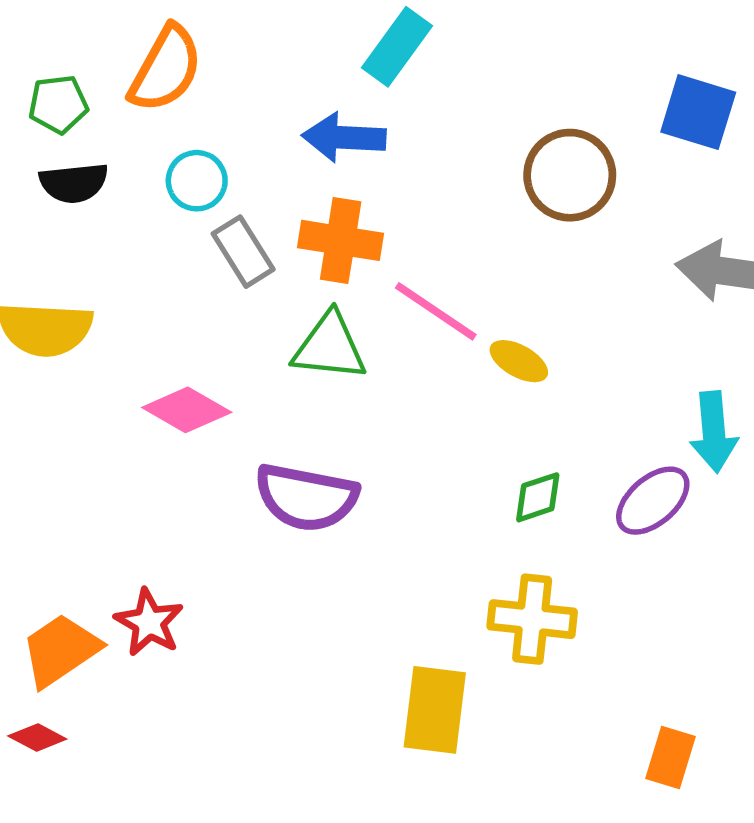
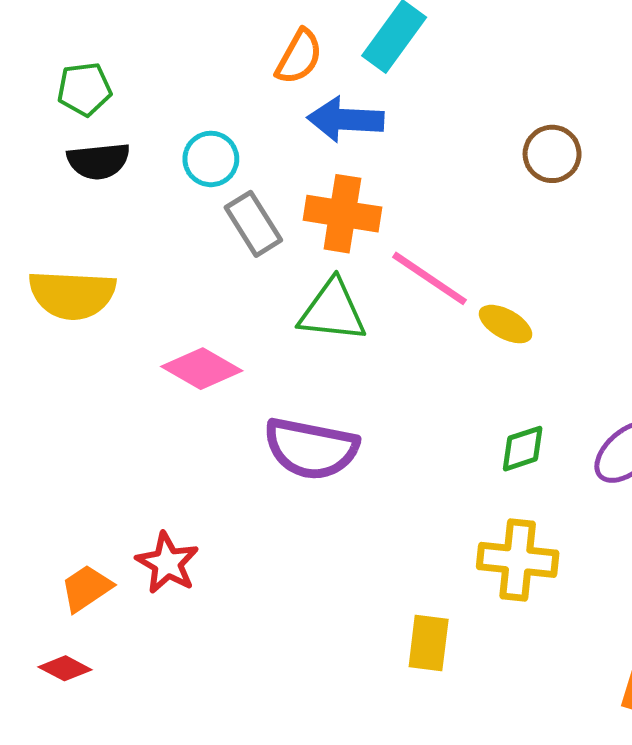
orange semicircle: (166, 69) -> (299, 57), moved, size x0.7
brown circle: (570, 175) -> (552, 154), size x0.7
orange trapezoid: (61, 650) -> (86, 588), size x0.7
yellow rectangle: (435, 710) -> (429, 643), size x0.7

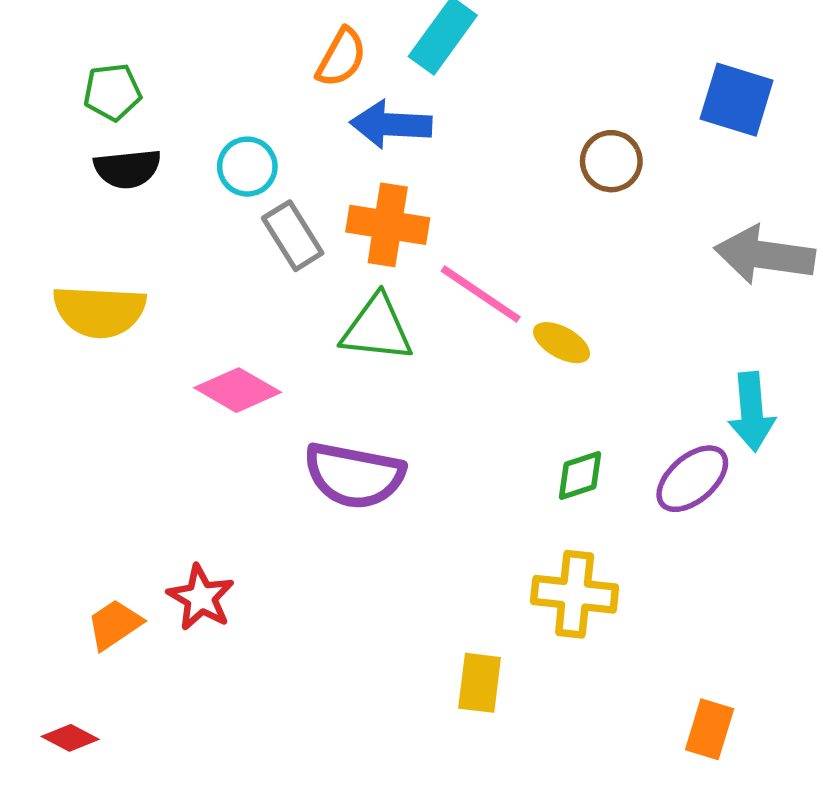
red diamond: (65, 668) -> (70, 738), moved

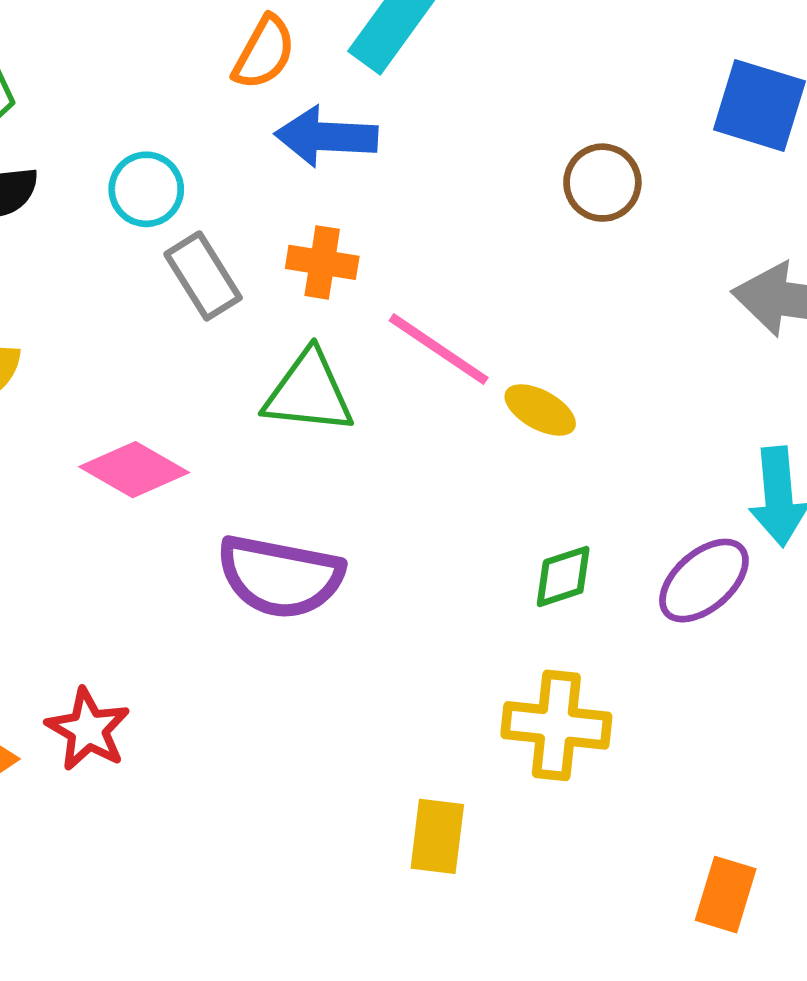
orange cross: (388, 225) -> (322, 262), size x0.7

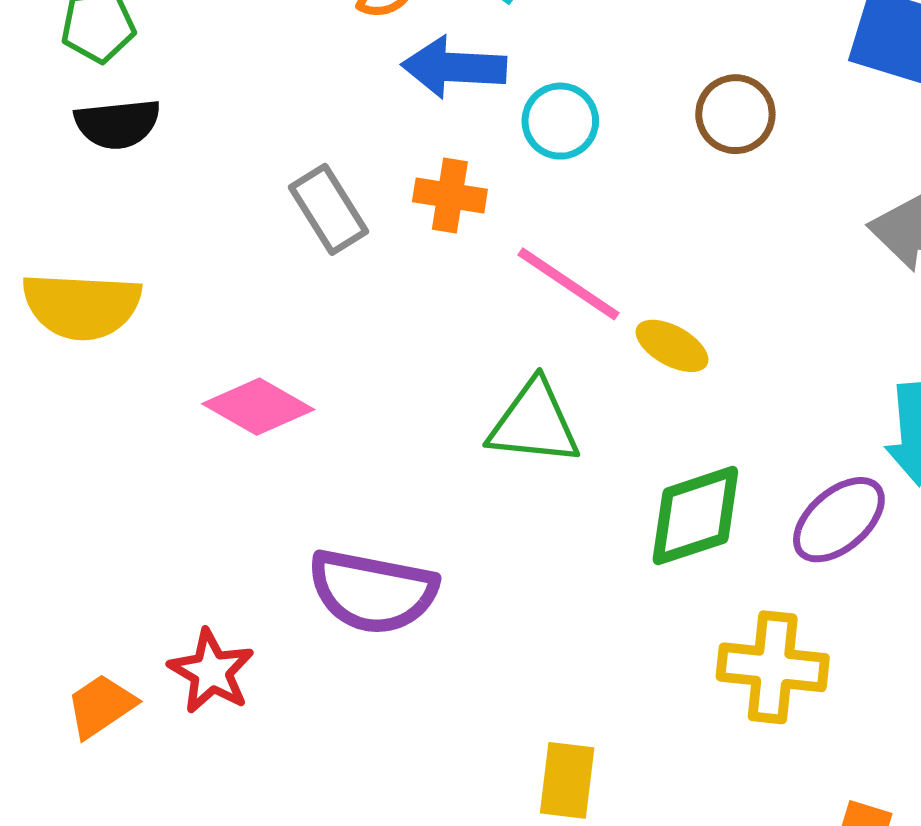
cyan circle: (146, 189) -> (560, 121), moved
green triangle: (309, 392) -> (534, 423), moved
purple semicircle: (280, 576) -> (373, 591), moved
green diamond: (563, 576) -> (695, 516), size x1.6
yellow cross: (556, 725) -> (773, 667), moved

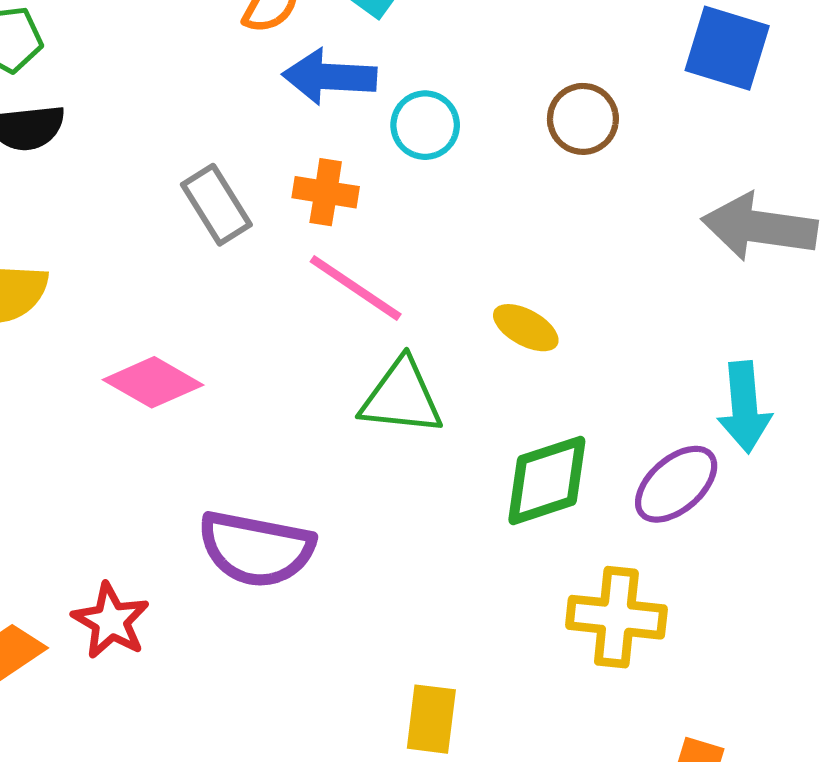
pink line: (569, 284) -> (356, 288), moved

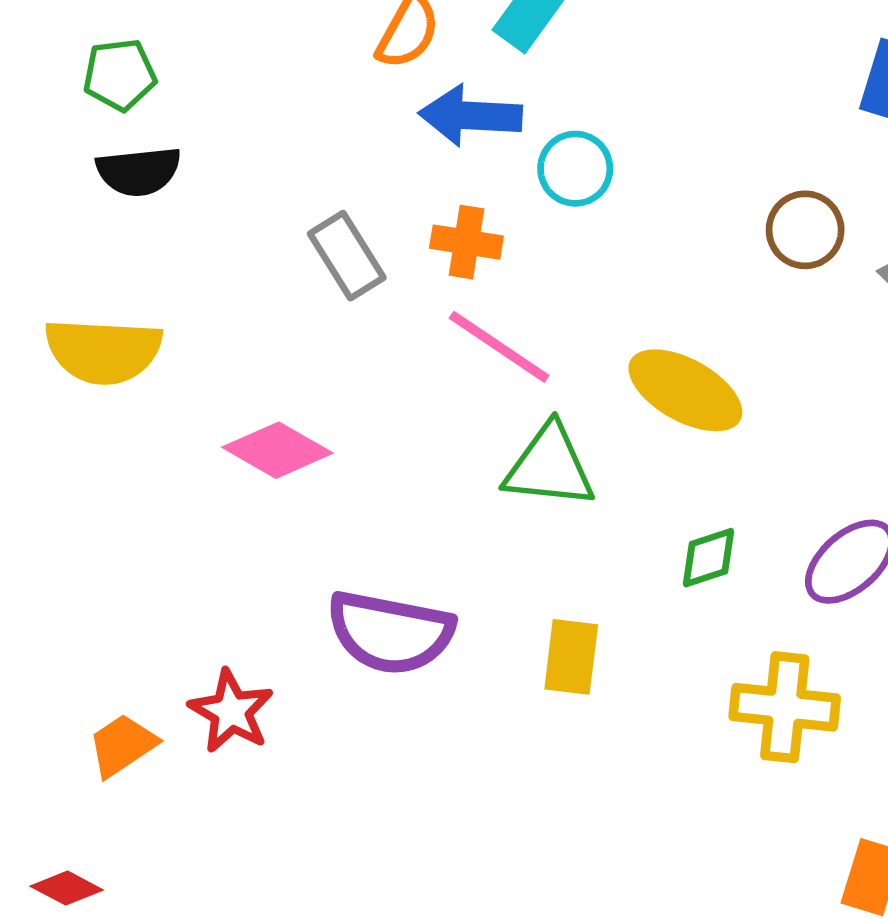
brown circle: (583, 119) -> (805, 230), moved
yellow ellipse: (526, 328) -> (685, 390), size x1.6
green diamond: (547, 480) -> (709, 558), size x0.6
yellow rectangle: (431, 719) -> (571, 657), moved

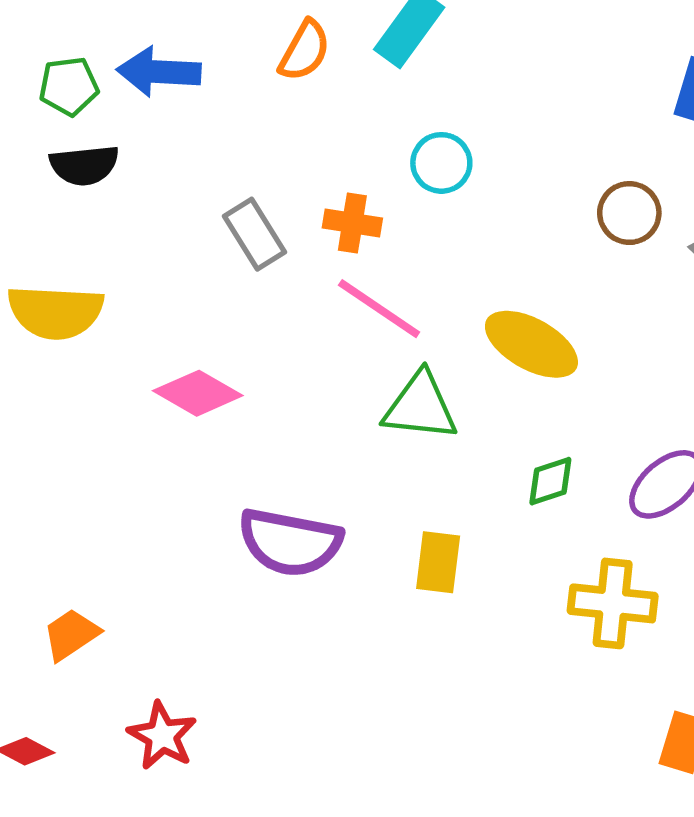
blue arrow: (471, 116) -> (159, 72), moved
red star: (231, 711) -> (162, 736), moved

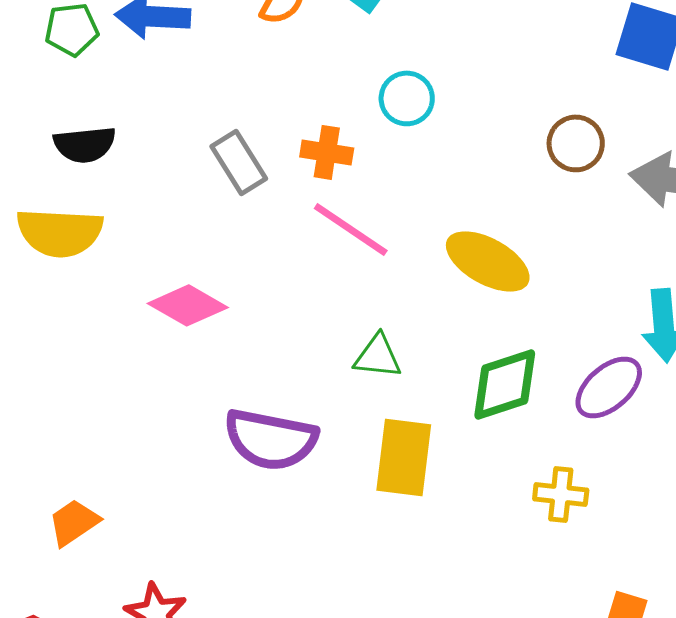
black semicircle: (84, 165) -> (85, 144), moved
green triangle: (420, 407) -> (378, 356), moved, size x0.7
green diamond: (550, 481) -> (505, 384), size x1.6
yellow rectangle: (438, 562) -> (404, 457), size x1.4
yellow cross: (613, 603) -> (561, 494), size x0.7

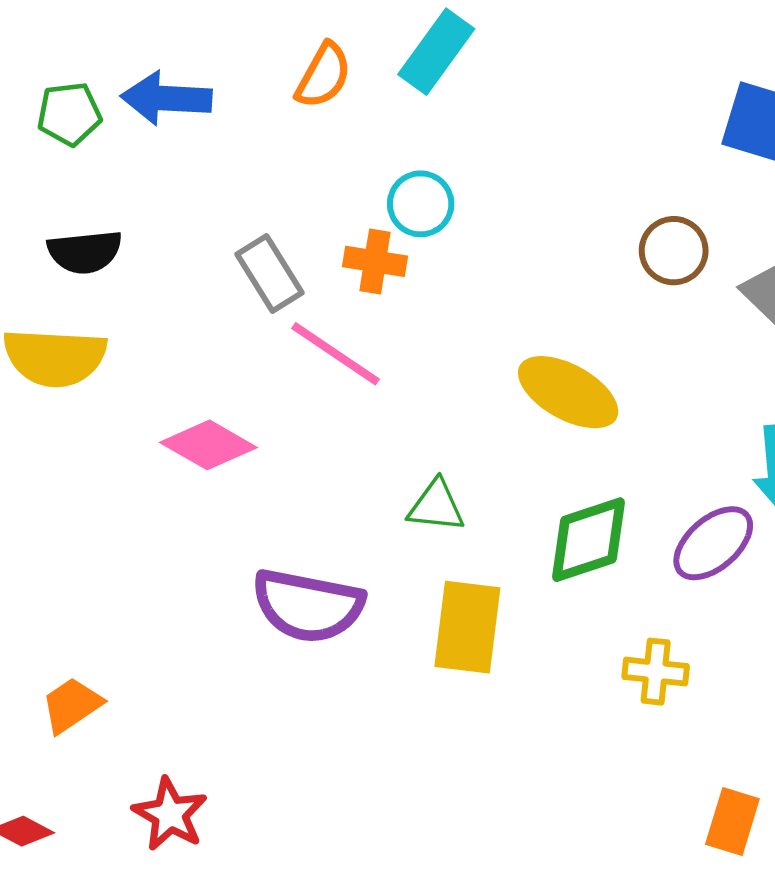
cyan circle: (407, 98) -> (421, 204), moved
pink line: (351, 229) -> (335, 354), moved

